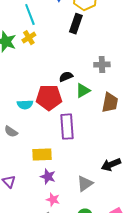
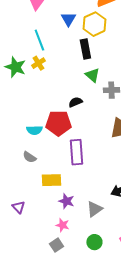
black rectangle: (76, 24) -> (85, 49), turned -30
green triangle: (83, 91) -> (92, 75), moved, turned -49
gray semicircle: (11, 132) -> (29, 157), moved
purple star: (48, 177) -> (66, 201), moved

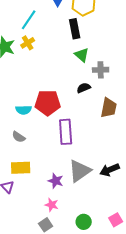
cyan line: (39, 40) -> (29, 20), turned 55
black semicircle: (75, 102) -> (84, 88), moved
yellow rectangle: (51, 180) -> (21, 168), moved
gray triangle: (94, 209) -> (80, 171), moved, size x1.4

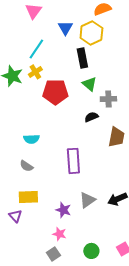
red pentagon: (48, 103) -> (55, 92), moved
gray triangle: (80, 171) -> (87, 200), size x0.7

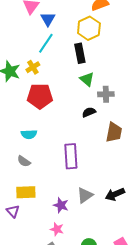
blue triangle: (65, 28) -> (48, 19), moved
cyan line: (36, 49) -> (46, 43), moved
red pentagon: (55, 92) -> (40, 96), moved

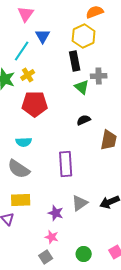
blue triangle: (48, 19) -> (43, 36), moved
cyan line: (46, 43) -> (22, 51), moved
gray cross: (106, 94) -> (99, 76), moved
gray semicircle: (24, 161) -> (19, 169), size x1.6

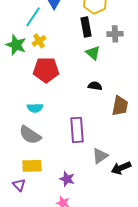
gray cross: (99, 76) -> (115, 34), moved
black semicircle: (84, 120) -> (95, 86), turned 32
gray triangle: (80, 203) -> (100, 156), moved

